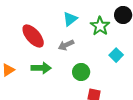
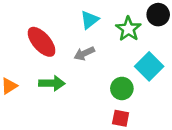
cyan square: (116, 55) -> (149, 66), size x1.5
green circle: (81, 72) -> (122, 88), moved

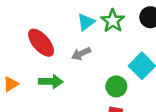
green star: (128, 29) -> (113, 21), moved

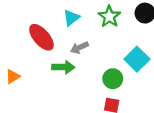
cyan triangle: (86, 22) -> (71, 18), moved
green arrow: (51, 82) -> (63, 67), moved

